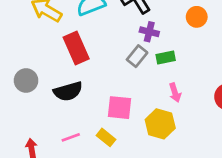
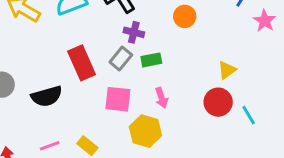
red rectangle: (76, 48) -> (82, 63), moved
pink square: (119, 108) -> (118, 99), moved

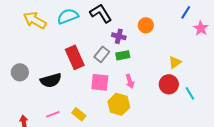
purple cross: (134, 32) -> (119, 36), moved

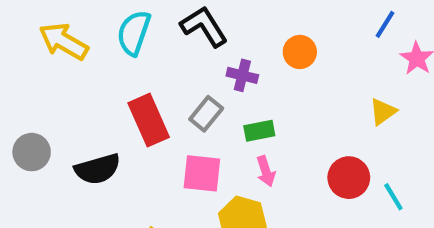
cyan semicircle: (68, 16) -> (134, 33), turned -50
green rectangle: (123, 55) -> (259, 131), moved
yellow triangle: (175, 62) -> (383, 112), moved

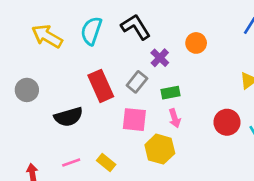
purple cross: (242, 75) -> (160, 58), turned 30
gray circle: (32, 152) -> (27, 90), moved

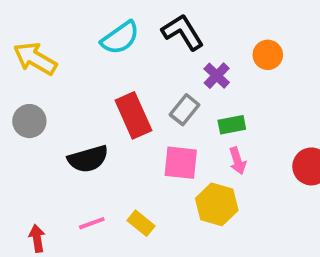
cyan semicircle: (91, 31) -> (120, 38), turned -144
yellow arrow: (47, 36) -> (35, 59), moved

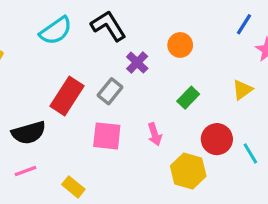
red rectangle: (133, 115) -> (67, 96), turned 57
green rectangle: (232, 125) -> (188, 98), moved, turned -35
yellow hexagon: (217, 204) -> (188, 171), moved
pink line: (92, 223) -> (25, 171), moved

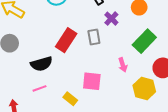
gray rectangle: (110, 91) -> (94, 37), turned -49
green rectangle: (188, 98) -> (144, 41), size x1.6
pink square: (107, 136) -> (92, 81), moved

